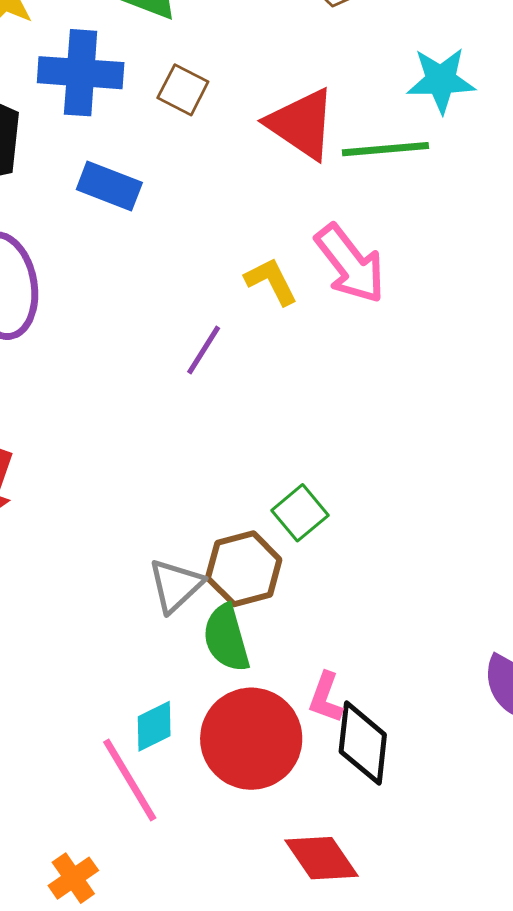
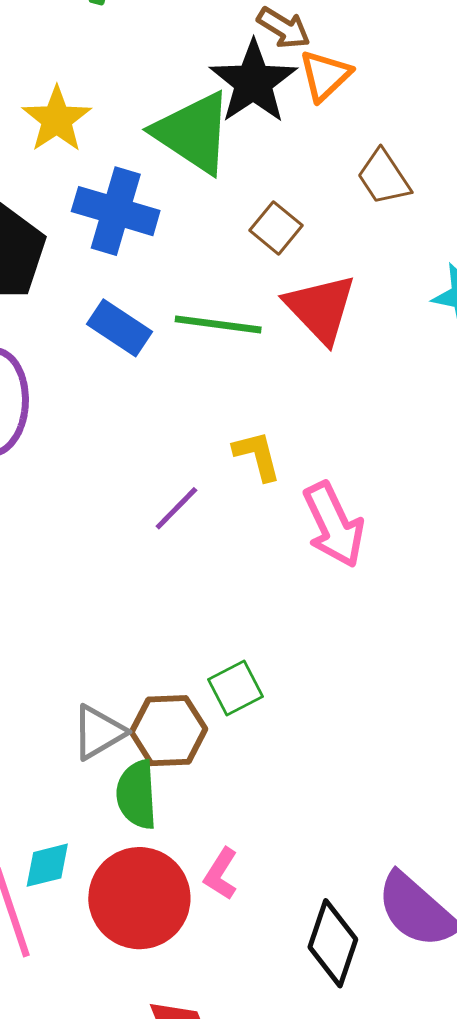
brown square: (183, 90) -> (276, 228), moved
green line: (385, 149) -> (218, 324), moved
pink arrow: (350, 264) -> (334, 525), moved
black diamond: (363, 743) -> (333, 943), moved

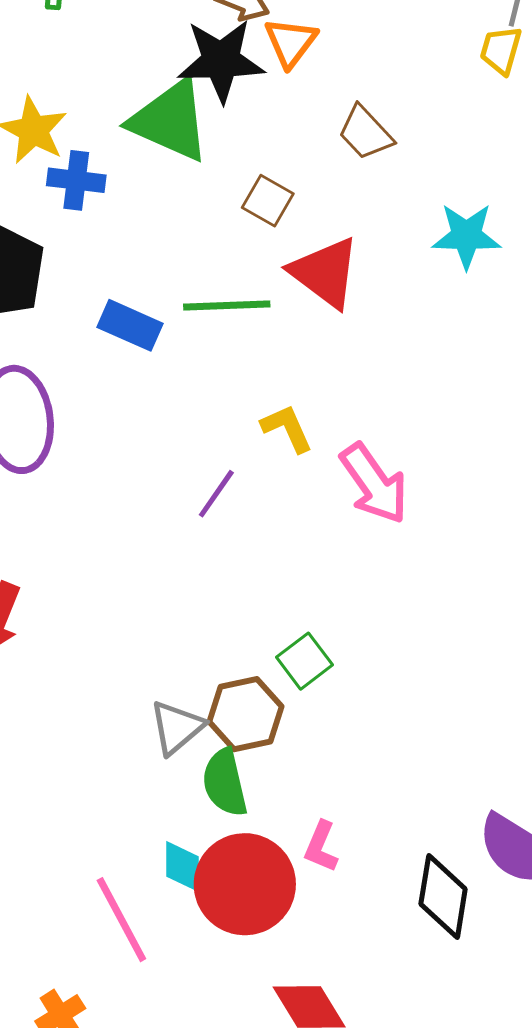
black star: (253, 82) -> (221, 61), turned -30
blue cross: (116, 211) -> (76, 180), moved, size x0.7
cyan diamond: (47, 865) -> (182, 866), moved, turned -66

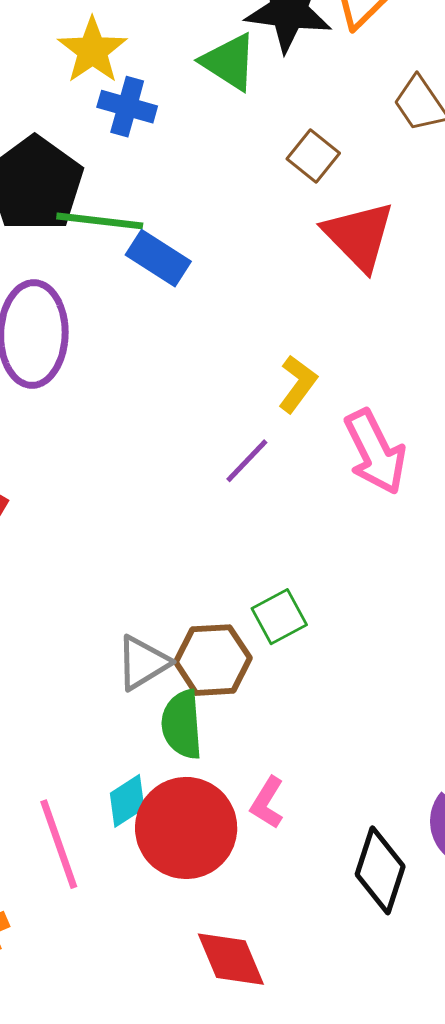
green triangle: (170, 121) -> (229, 62), size x0.7
green line: (227, 305) -> (100, 221), moved
yellow L-shape: (287, 428) -> (298, 384), turned 52
purple line: (216, 494) -> (247, 461), moved
cyan diamond: (182, 866) -> (127, 801), turned 48

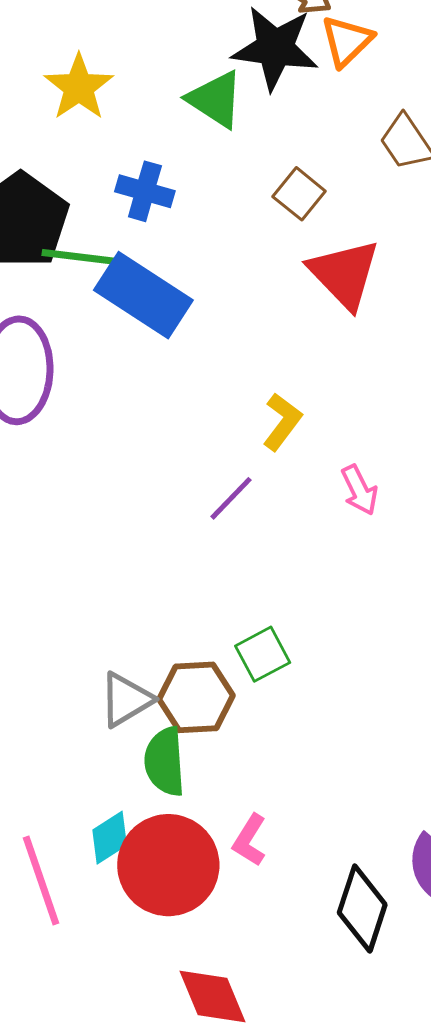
blue cross: (127, 107) -> (145, 191), moved
blue rectangle: (158, 258) -> (143, 295), size x1.5
pink arrow: (375, 452) -> (359, 490), size x0.6

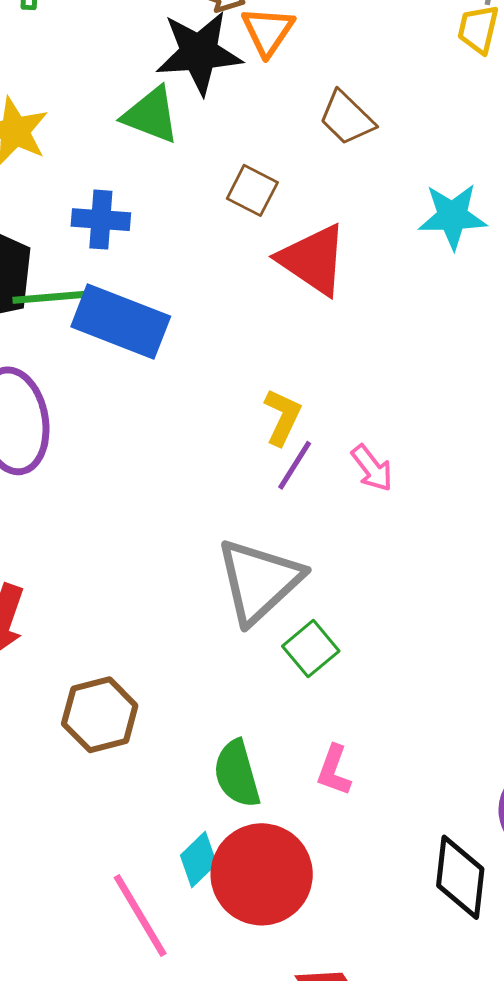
purple line: (231, 498) -> (295, 465), moved
brown hexagon: (196, 697) -> (100, 715), moved
gray triangle: (126, 700) -> (259, 581), moved, size x1.6
pink L-shape: (250, 840) -> (334, 770), moved

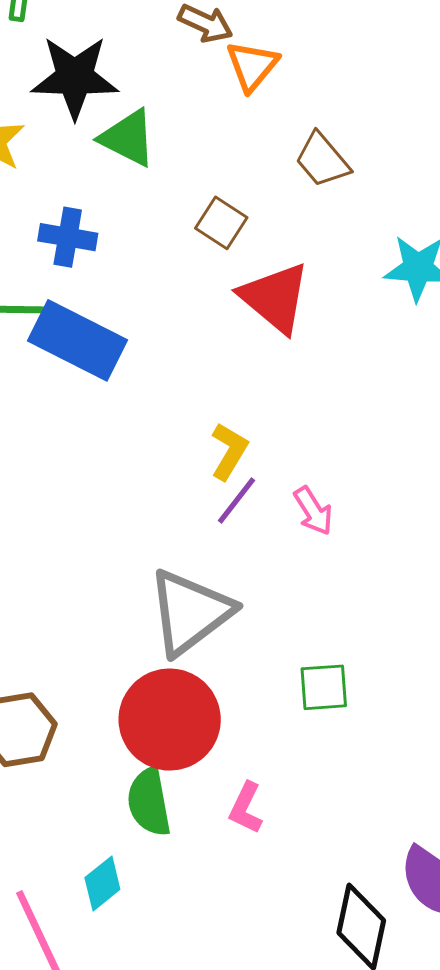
black star: (199, 53) -> (75, 77), moved
green square: (311, 649) -> (324, 687), moved, turned 30
red circle: (262, 874) -> (170, 720), moved

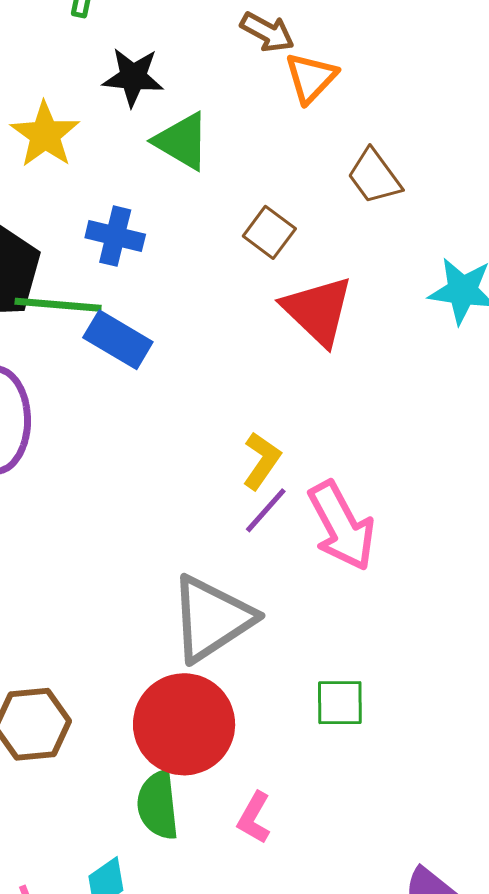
black star: (75, 77) -> (133, 77), size x0.7
blue rectangle: (78, 340) -> (118, 340), size x0.7
pink arrow: (313, 511) -> (342, 526), size x1.8

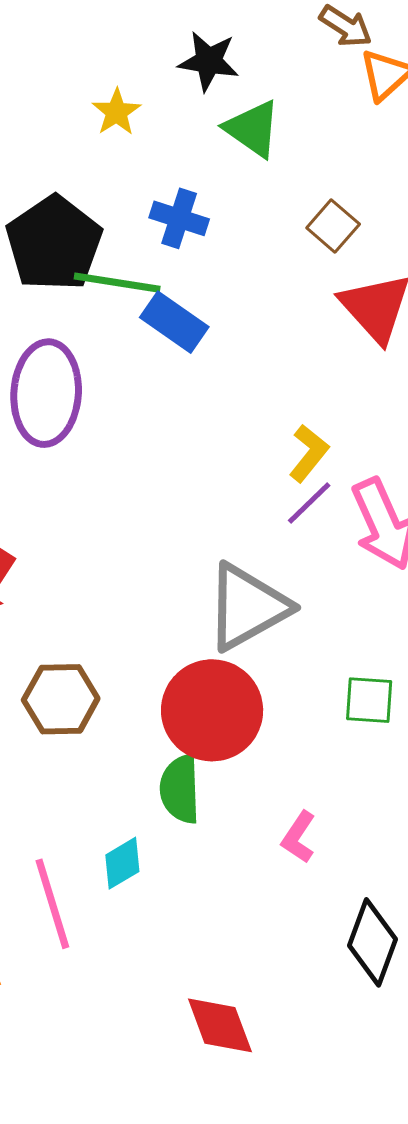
yellow star: (45, 135) -> (116, 112), size x0.7
pink L-shape: (254, 818) -> (299, 837), moved

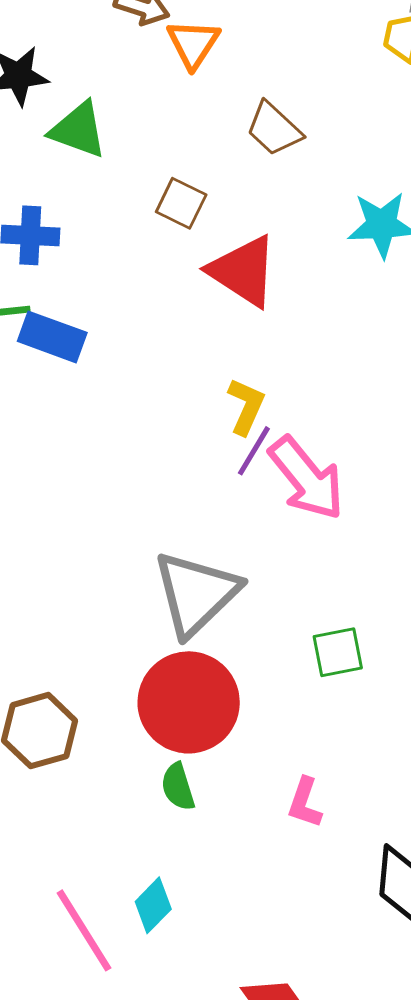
yellow L-shape: (309, 453) -> (246, 406), moved
purple line: (309, 503) -> (254, 451), moved
green semicircle: (180, 789) -> (178, 787), size x0.7
cyan diamond: (122, 863) -> (153, 905), moved

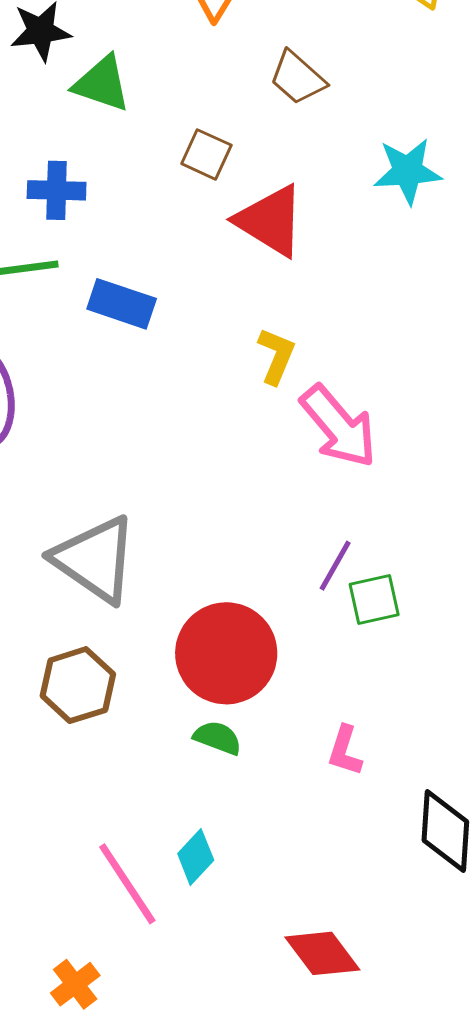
blue rectangle: (52, 337) -> (122, 304), moved
purple line: (254, 451) -> (335, 566), moved
gray triangle: (196, 593) -> (95, 559), moved, turned -40
green semicircle: (178, 787) -> (218, 738), turned 129

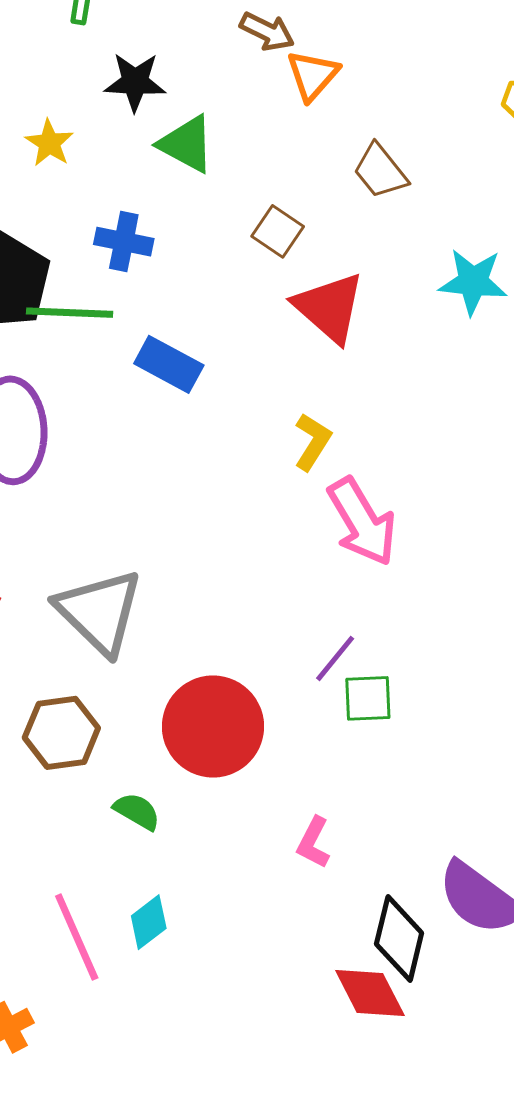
green semicircle: (218, 738) -> (137, 811), moved
red diamond: (322, 953) -> (370, 993), moved

